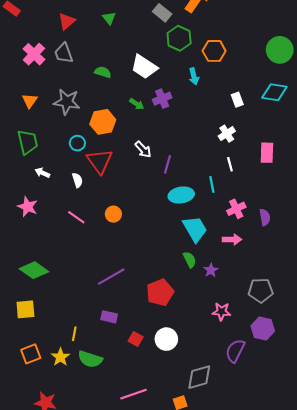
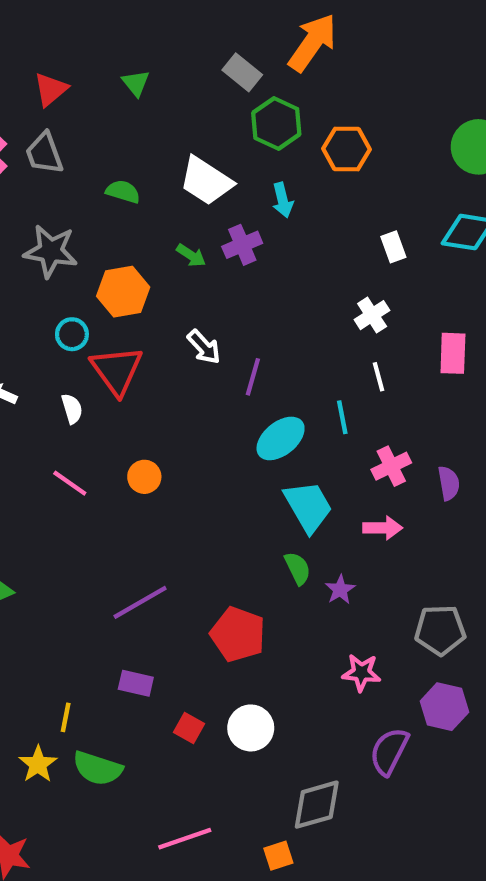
cyan arrow: (194, 76) -> (283, 200), moved
cyan ellipse: (181, 195) -> (281, 438), turned -30
red pentagon: (160, 292) -> (238, 634), turned -30

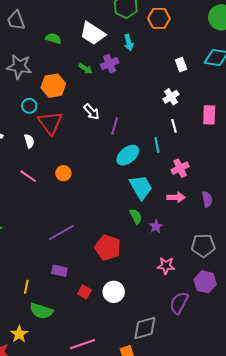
purple semicircle: (449, 483) -> (207, 199), moved
yellow star: (38, 764) -> (19, 334), moved

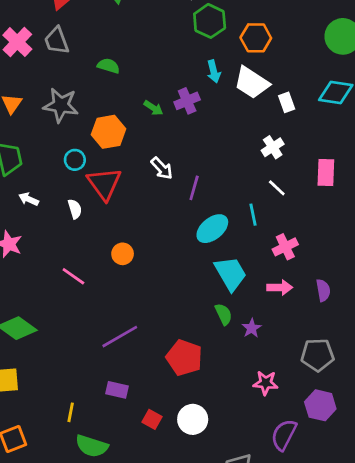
white trapezoid: (93, 33) -> (252, 83), moved
white line: (174, 126) -> (277, 188), turned -32
pink line: (28, 176) -> (73, 276), moved

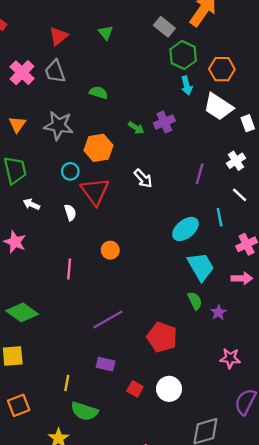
cyan arrow: (214, 71) -> (187, 86), moved
purple line: (194, 188) -> (200, 174), moved
pink line: (73, 276) -> (69, 269), turned 60

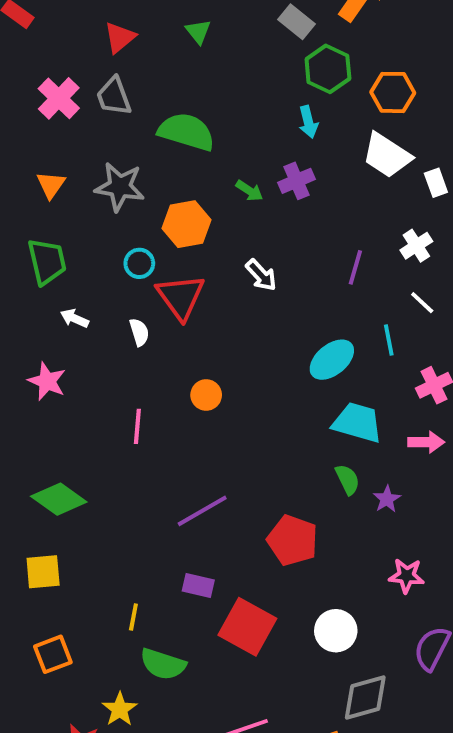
cyan arrow: (187, 86) -> (308, 122), moved
green semicircle: (98, 93) -> (186, 132), size x1.8
cyan trapezoid: (201, 267) -> (357, 422), turned -44
red square: (135, 389) -> (247, 627), size x2.0
white circle: (169, 389) -> (336, 631), moved

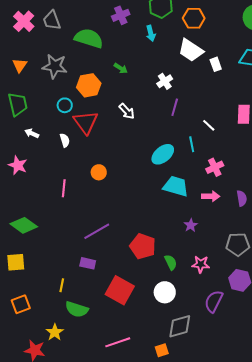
purple cross: (296, 181) -> (121, 15), moved
white cross: (416, 246) -> (165, 81), moved
green semicircle: (348, 479) -> (171, 262), moved
purple rectangle: (198, 586) -> (88, 263), moved

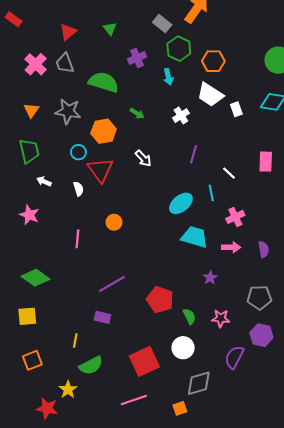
white cross: (165, 81) -> (181, 116), moved
red square: (120, 290) -> (144, 361), moved, turned 36
green semicircle: (77, 309) -> (91, 365), turned -45

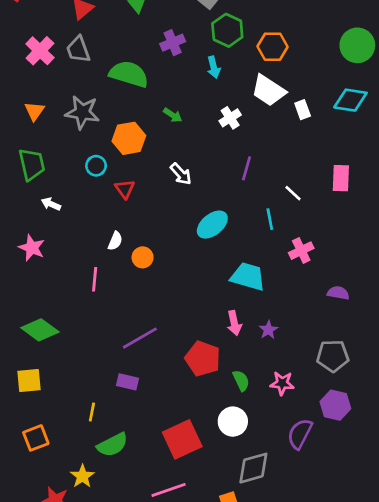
red triangle: (100, 170) -> (125, 189), size x0.6
white semicircle: (78, 189) -> (115, 241), moved, turned 40
cyan ellipse: (181, 203) -> (212, 225), moved
pink arrow: (231, 247) -> (234, 323), moved, turned 78
purple semicircle: (264, 249) -> (338, 293), turned -70

